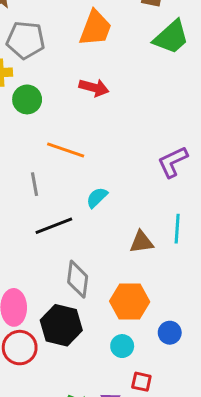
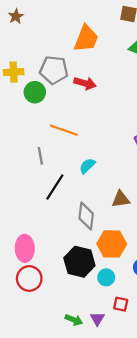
gray pentagon: (26, 40) -> (54, 70), moved
black line: (54, 226) -> (55, 187), turned -36
gray diamond: (78, 279) -> (86, 216), moved
black hexagon: (61, 325) -> (79, 262), moved

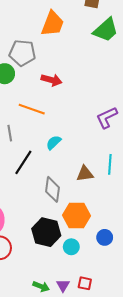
red arrow: (85, 83) -> (51, 80), moved
red square: (121, 304) -> (85, 283), moved

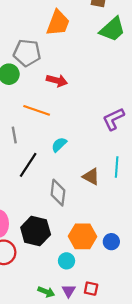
brown triangle: (85, 174) -> (91, 177), turned 36
orange hexagon: (77, 215) -> (83, 236), moved
black hexagon: (46, 232) -> (36, 231), moved
cyan circle: (71, 247) -> (67, 261), moved

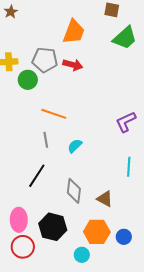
red arrow: (57, 81) -> (73, 65), moved
gray line: (14, 135) -> (46, 140), moved
black line: (28, 165) -> (37, 176), moved
brown triangle: (91, 177) -> (105, 199), moved

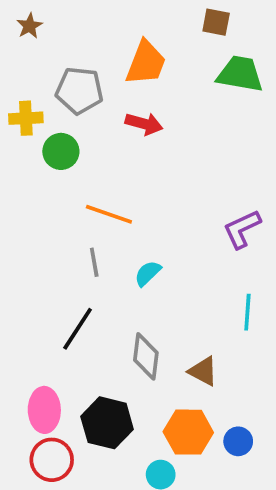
green trapezoid: (125, 38) -> (240, 74), turned -128
gray pentagon: (45, 60) -> (79, 91), moved

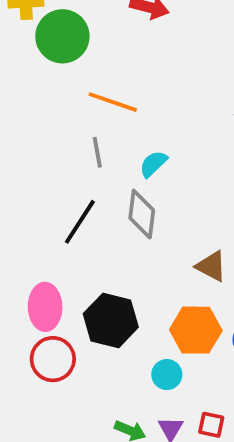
green circle: (61, 151) -> (62, 36), size x1.4
gray diamond: (146, 356) -> (142, 214), moved

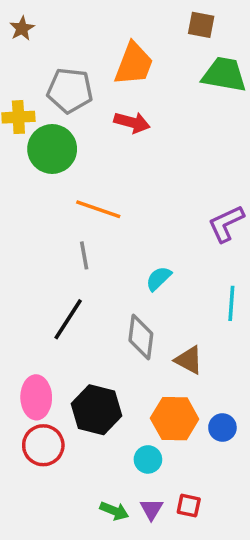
cyan semicircle: (153, 164) -> (159, 278), moved
gray diamond: (142, 214) -> (141, 337), moved

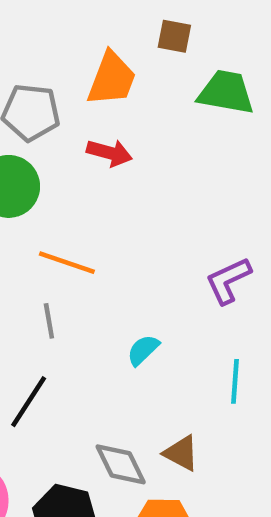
brown square: (201, 25) -> (174, 36), moved
gray diamond: (141, 337) -> (121, 464), moved, turned -33

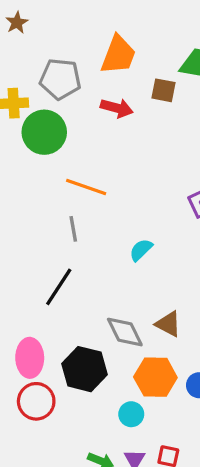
brown square: (174, 36) -> (163, 90), moved

